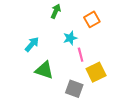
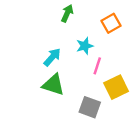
cyan arrow: (32, 44) -> (52, 57), moved
pink line: (81, 55) -> (97, 66), turned 32

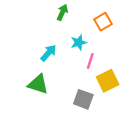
green triangle: (53, 85) -> (38, 84), moved

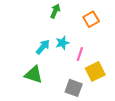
cyan star: (79, 43) -> (62, 43), moved

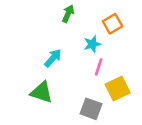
cyan star: (62, 43) -> (92, 44), moved

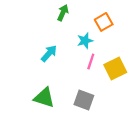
yellow square: (118, 89) -> (115, 69), moved
green triangle: (42, 92) -> (44, 98), moved

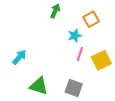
cyan arrow: (49, 53) -> (19, 57), moved

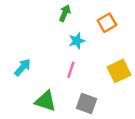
cyan star: (75, 36) -> (77, 41), moved
pink line: (80, 54) -> (71, 70), moved

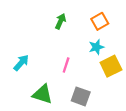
green arrow: (65, 13) -> (60, 21), moved
cyan star: (77, 41) -> (96, 47), moved

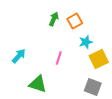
orange square: (100, 21) -> (75, 21), moved
gray square: (81, 96) -> (93, 87), moved

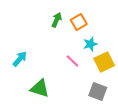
pink line: (59, 58) -> (72, 61), moved, turned -64

